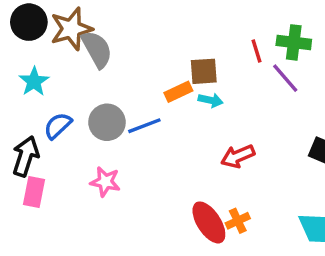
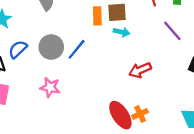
purple line: (285, 78) -> (172, 31), moved
orange rectangle: (178, 92) -> (97, 16), moved, turned -66
blue line: (144, 126) -> (77, 49), turned -30

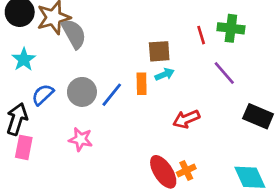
orange rectangle: (97, 16) -> (142, 84), moved
cyan arrow: (122, 32) -> (165, 74), turned -35

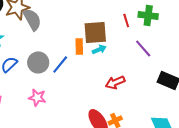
brown square: (159, 51) -> (95, 32), size x1.4
orange rectangle: (142, 84) -> (79, 46), moved

